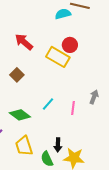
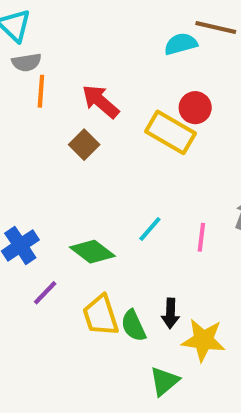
brown square: (17, 75) -> (84, 145), moved
green semicircle: (47, 159) -> (133, 326), moved

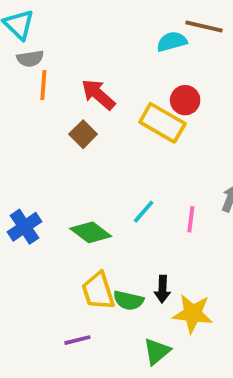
purple line: (45, 293) -> (77, 340), moved, turned 32
green semicircle: (133, 326) -> (128, 300), turned -52

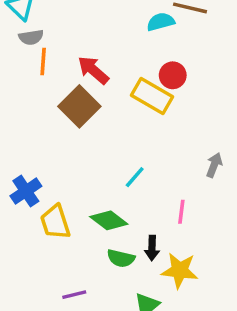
brown square: (83, 134) -> (79, 106), size x1.6
pink line: (191, 219) -> (181, 212), moved
green diamond: (91, 232) -> (109, 220), moved
yellow trapezoid: (98, 291) -> (55, 222), moved

